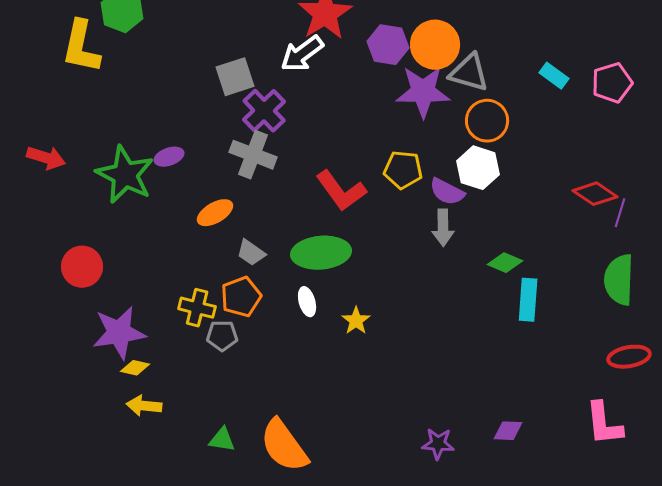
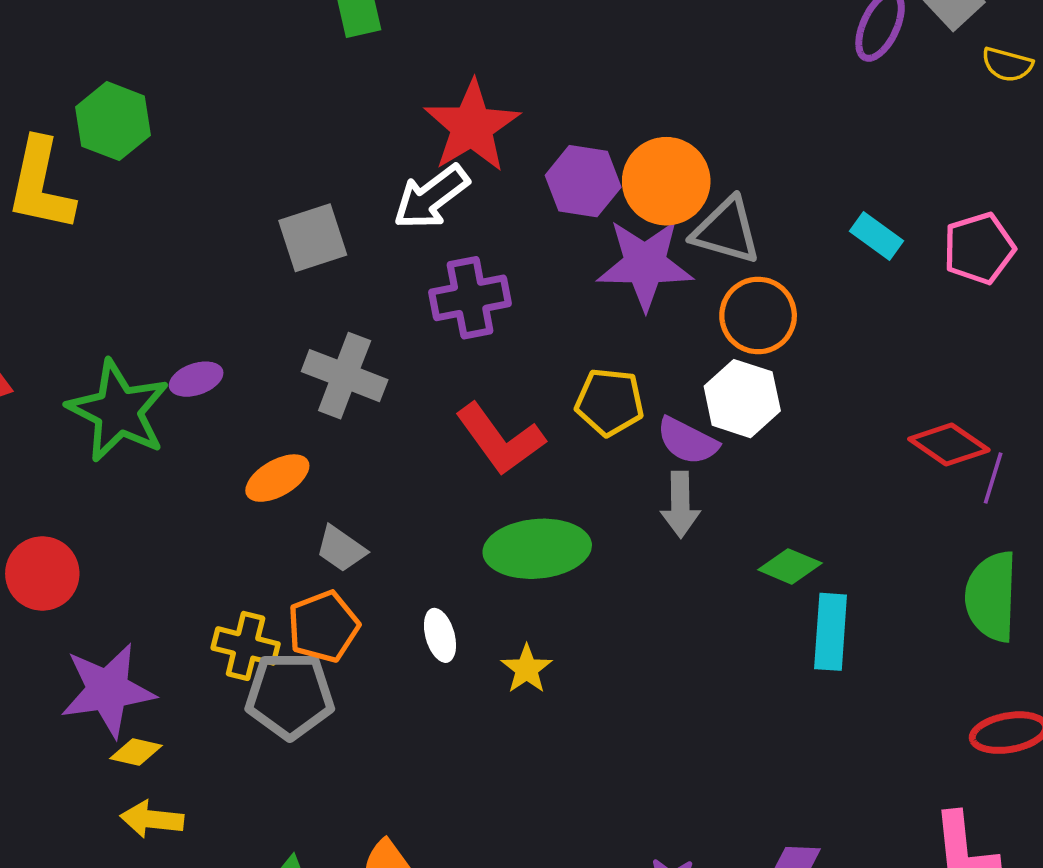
purple cross: (264, 111) -> (470, 298), moved, turned 33
green ellipse: (321, 253) -> (537, 549), moved
gray pentagon: (222, 336) -> (290, 695), size x1.6

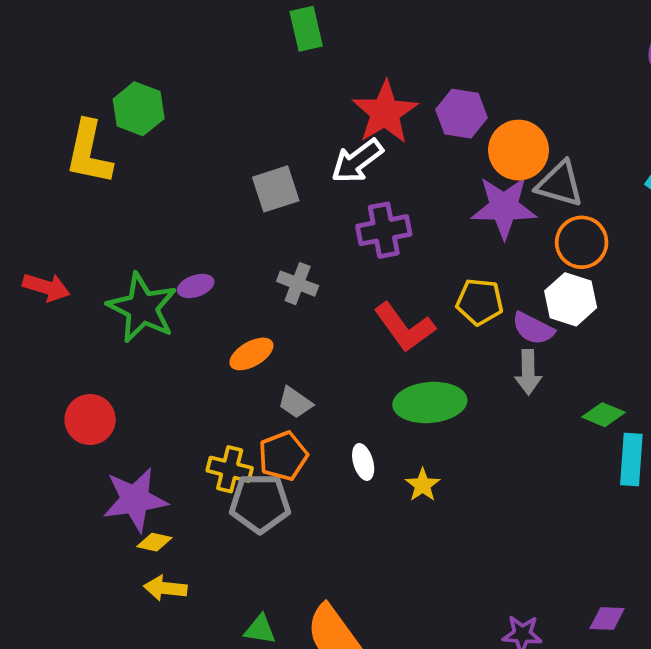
purple hexagon: (583, 181) -> (461, 114), moved
gray cross: (345, 376) -> (298, 284), size x0.7

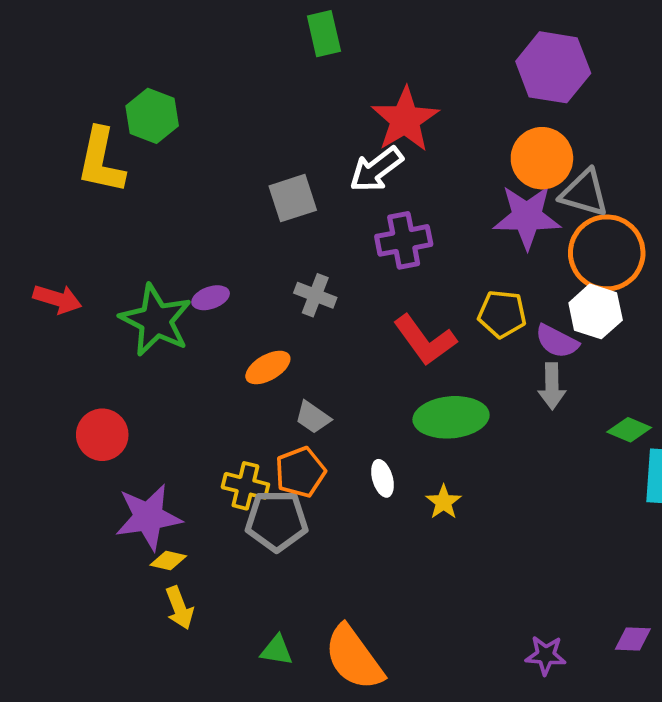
purple hexagon: (461, 114) -> (553, 67), moved, size x1.4
orange circle: (582, 242) -> (607, 253), size x1.4
yellow arrow: (165, 588) -> (179, 608), turned -117

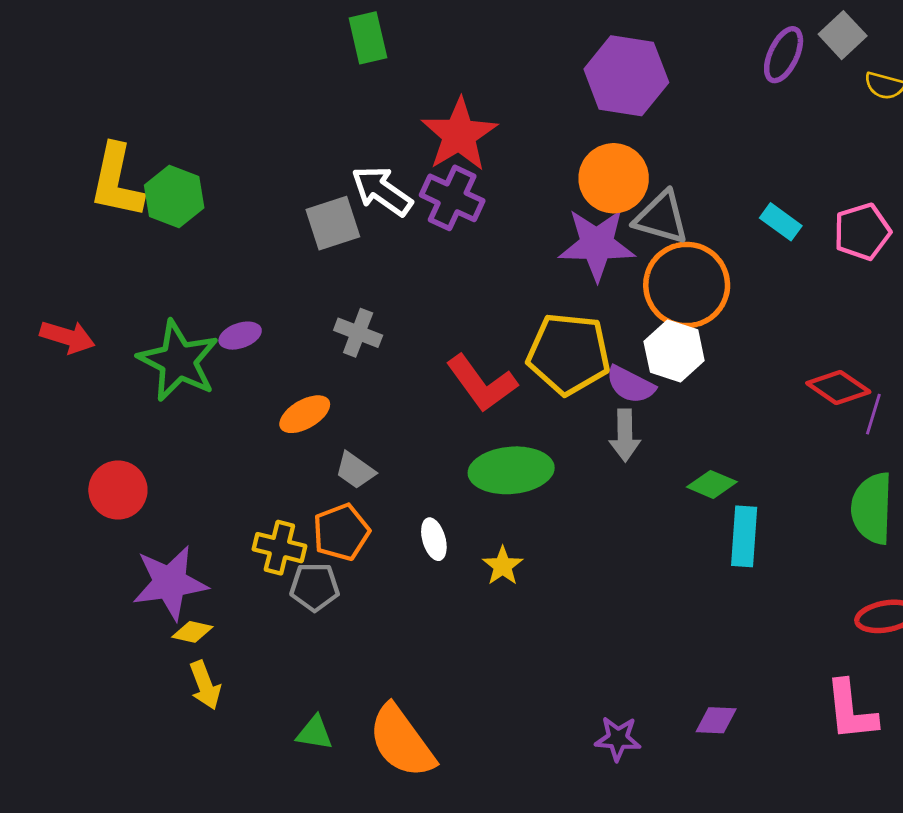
green hexagon: (152, 116) -> (174, 197), moved
white arrow: (376, 169) -> (382, 191), moved, turned 72
purple cross: (404, 240) -> (452, 198), moved, turned 36
yellow pentagon: (502, 314) -> (569, 354), size x1.5
gray pentagon: (277, 521) -> (315, 587), size x0.7

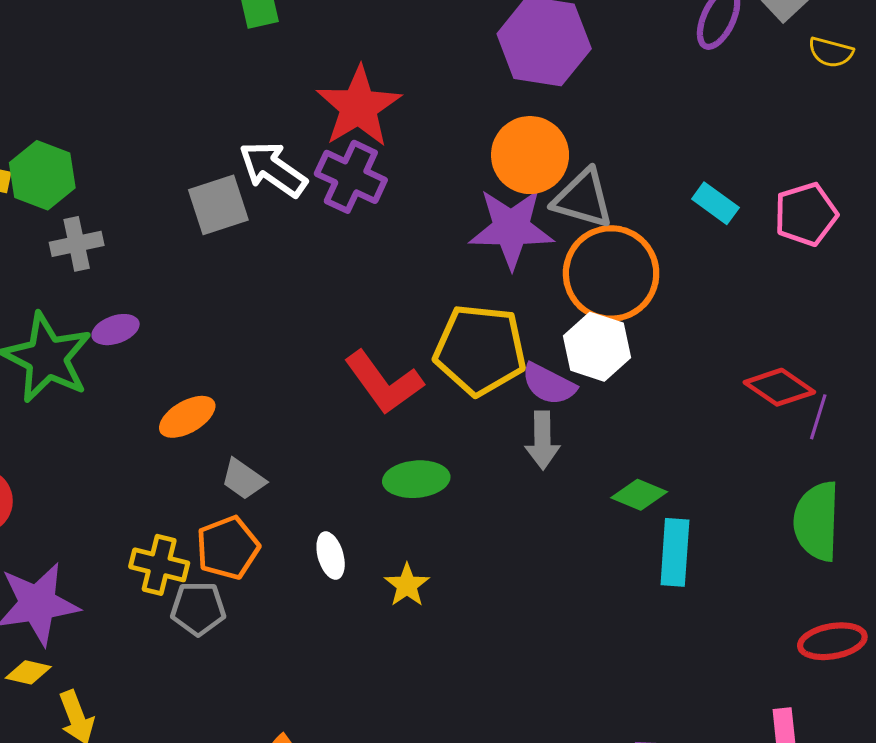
gray cross: (358, 333) -> (77, 244), moved, turned -33
green ellipse: (511, 470) -> (416, 479), size x0.7
yellow diamond: (192, 632) -> (28, 672), moved

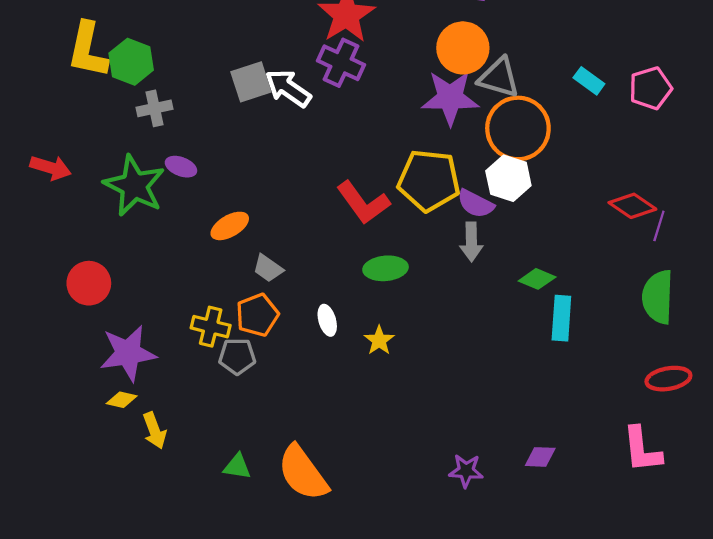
white arrow: (273, 169) -> (288, 88), moved
purple ellipse: (116, 330) -> (181, 167), turned 40

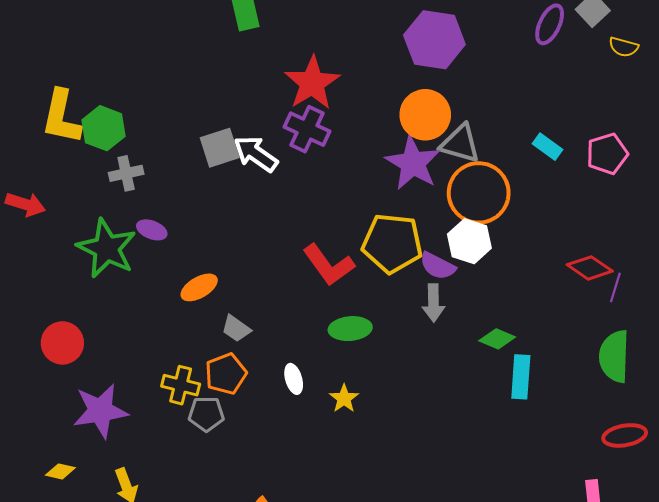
purple star: (450, 98) -> (413, 163), turned 30
red arrow: (51, 168) -> (25, 204), moved
yellow diamond: (122, 400) -> (60, 471), moved

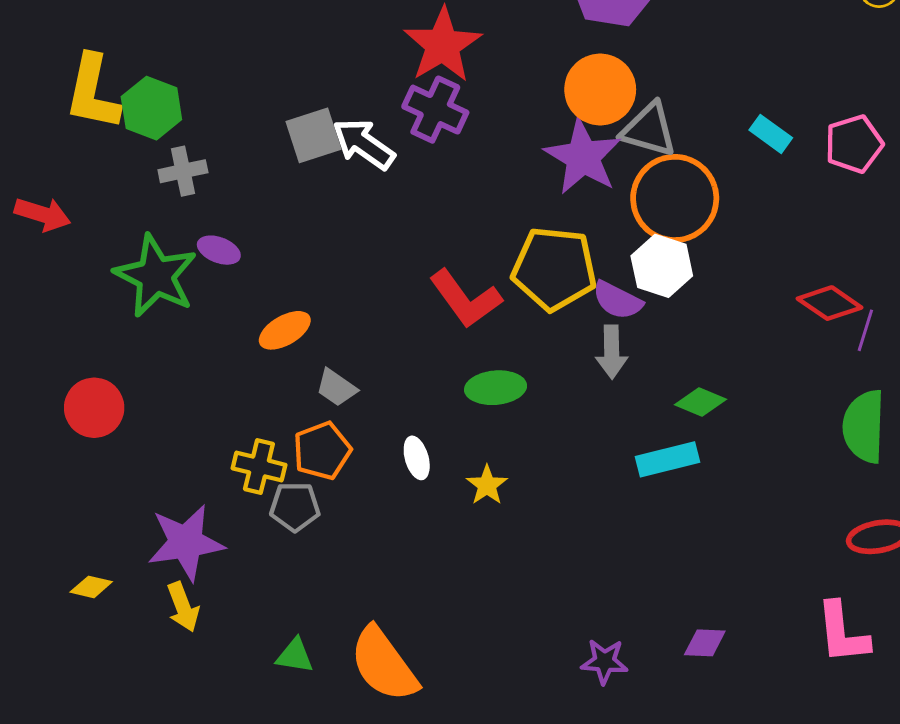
cyan rectangle: (521, 377) -> (668, 459), moved, turned 72
purple star: (100, 411) -> (186, 543), moved

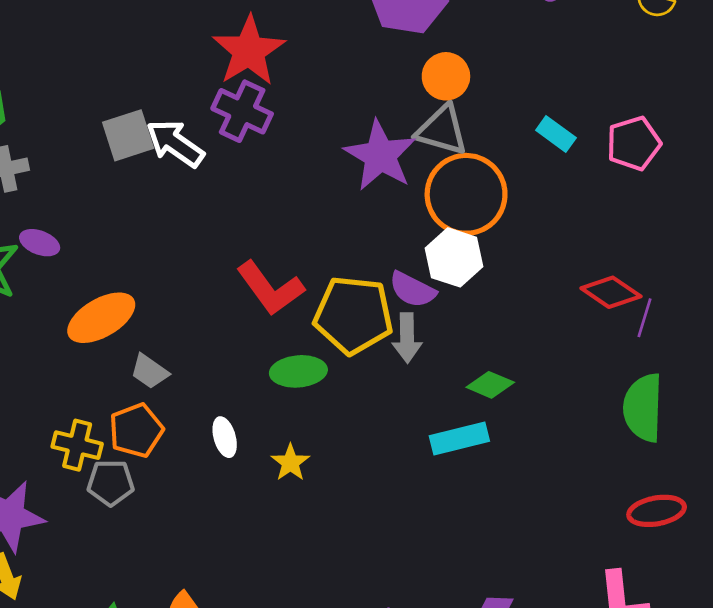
orange circle: (600, 89) -> (446, 76), moved, size x0.7
yellow pentagon: (554, 269) -> (353, 315), moved
orange ellipse: (285, 330) -> (101, 318), size x1.4

